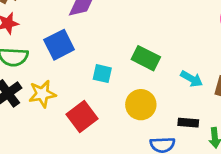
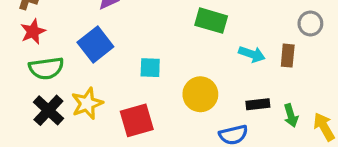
green rectangle: (146, 58) -> (211, 21), moved
red square: (82, 117) -> (137, 120), turned 32

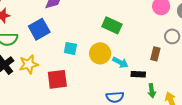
cyan arrow: (252, 54) -> (120, 62), moved
yellow circle: (200, 94) -> (100, 53), moved
black rectangle: (258, 104) -> (138, 74), moved

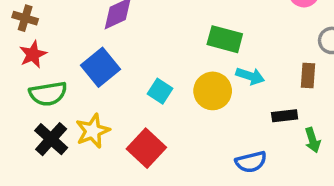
cyan square: (70, 48) -> (160, 91), turned 32
cyan arrow: (120, 62) -> (250, 76), moved
red square: (57, 79) -> (146, 148), turned -30

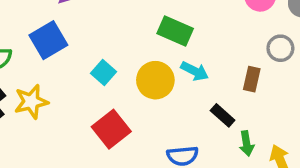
black rectangle: (285, 116) -> (223, 115), turned 40
red square: (146, 148) -> (111, 129), moved

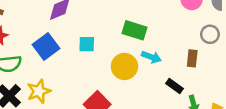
cyan square: (104, 72) -> (87, 44), moved, turned -35

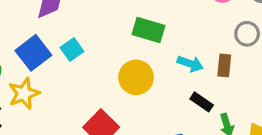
cyan square: (87, 44) -> (72, 50), moved, turned -35
cyan arrow: (151, 57) -> (190, 64), moved
yellow star: (39, 91) -> (24, 94), moved

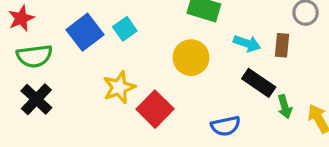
yellow star: (24, 94) -> (119, 87), moved
black rectangle: (202, 102) -> (259, 83), size x1.4

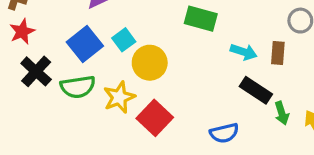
green semicircle: (34, 56) -> (78, 87), moved
yellow circle: (191, 58) -> (150, 63), moved
black cross: (36, 99) -> (36, 71), moved

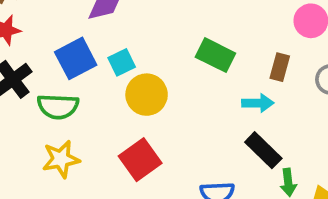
cyan arrow: (244, 52) -> (258, 103), turned -30
brown rectangle: (278, 53) -> (280, 67), moved
yellow star: (119, 97) -> (61, 159), moved

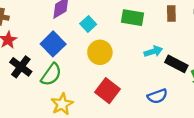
cyan square: (122, 62) -> (88, 24), moved
cyan arrow: (258, 103) -> (153, 51), moved
green semicircle: (58, 106) -> (51, 75), turned -40

